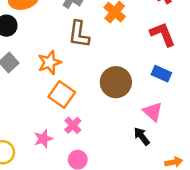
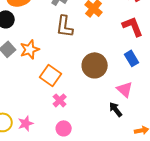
orange star: (49, 62) -> (30, 49), moved
blue rectangle: (161, 74) -> (132, 58), turned 35
pink star: (43, 139) -> (26, 123), moved

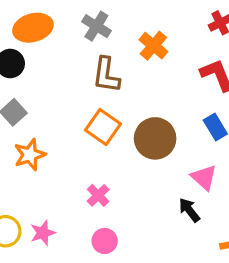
orange star: (30, 49) -> (30, 155), moved
orange square: (51, 75) -> (103, 127), moved

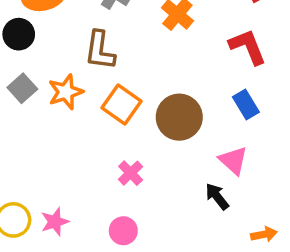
brown L-shape: (106, 75) -> (100, 50), moved
orange star: (30, 155) -> (66, 92), moved
pink cross: (98, 195) -> (131, 173), moved

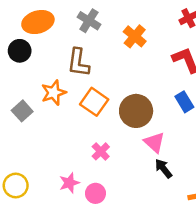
gray square: (22, 88) -> (22, 111), moved
pink triangle: (233, 160) -> (154, 142), moved
pink star: (55, 222) -> (69, 183), moved

